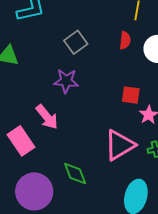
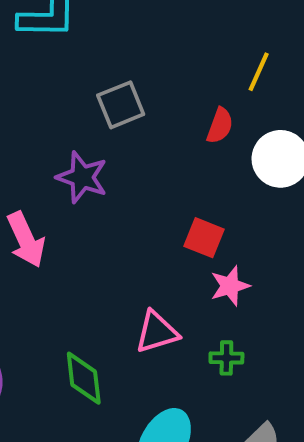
pink triangle: (120, 145) -> (157, 332), size x0.7
green diamond: (75, 174) -> (84, 378), moved

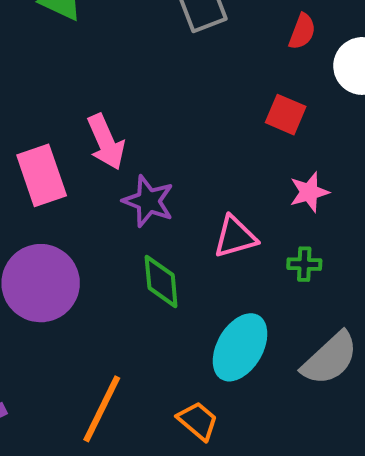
purple star: (82, 177) -> (148, 201), moved
red square: (204, 238) -> (286, 115), moved

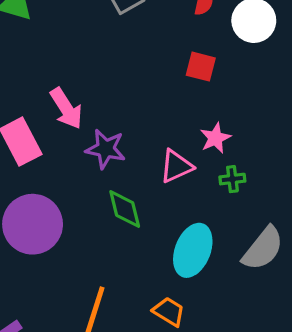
pink star: (309, 192) -> (215, 138), moved

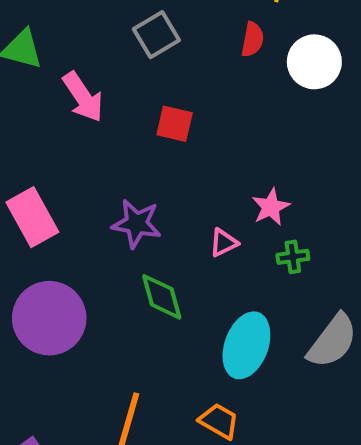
red square: (201, 67) -> (175, 124), moved
pink arrow: (66, 108) -> (83, 97), moved
pink triangle: (176, 166) -> (224, 243), size x0.7

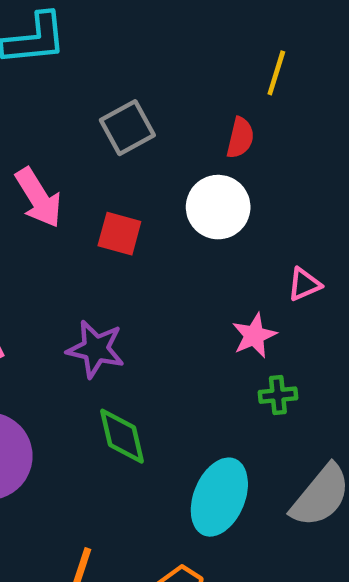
white circle: (314, 62) -> (218, 207), moved
red square: (175, 124) -> (119, 234), moved
pink triangle: (224, 243) -> (304, 284), moved

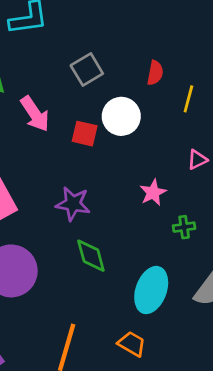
yellow line: (276, 73) -> (188, 99), moved
white circle: (218, 207) -> (121, 116), moved
pink star: (254, 336) -> (153, 193), moved

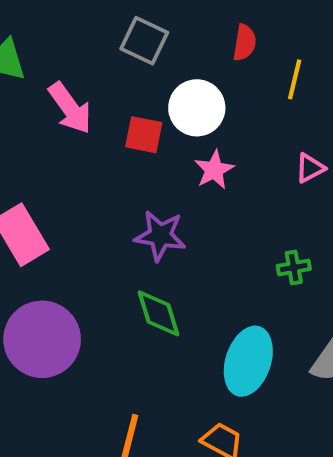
gray square: (87, 69) -> (144, 41), turned -32
pink star: (153, 193) -> (214, 170), moved
purple star: (73, 204) -> (160, 236), moved

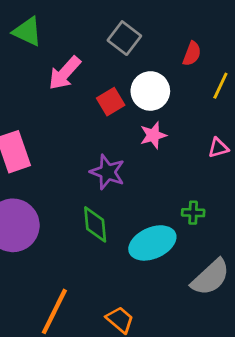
pink arrow: (70, 108) -> (65, 73), turned 66
red square: (144, 135) -> (111, 102), turned 36
cyan ellipse: (248, 361) -> (152, 243), moved, turned 36

